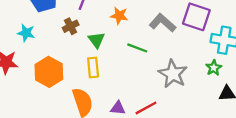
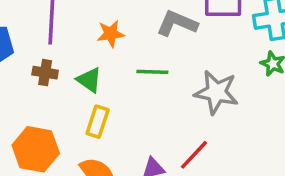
brown cross: (71, 26) -> (45, 73), turned -35
yellow rectangle: (93, 67) -> (98, 122), turned 42

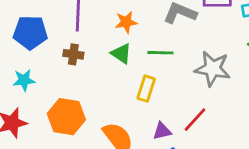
green triangle: (89, 80) -> (121, 53), moved
yellow rectangle: (98, 122) -> (146, 89), moved

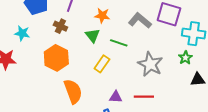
orange hexagon: (66, 117) -> (56, 58), moved
red line: (195, 120) -> (144, 97), moved, turned 30
purple triangle: (162, 131) -> (116, 97), moved

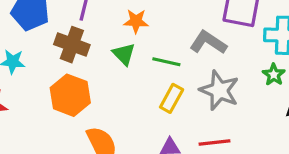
gray L-shape: (140, 20) -> (208, 42), moved
brown cross: (60, 26) -> (72, 45), size x1.5
yellow rectangle: (102, 64) -> (172, 98), moved

